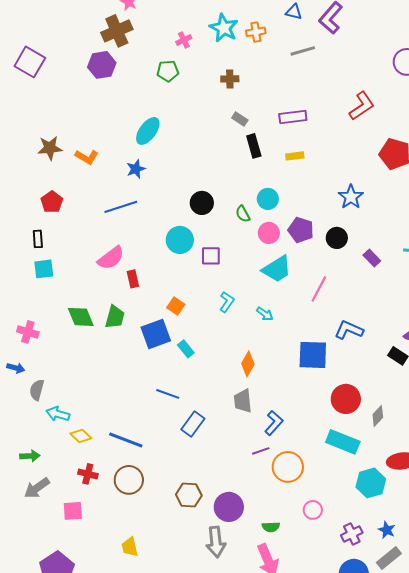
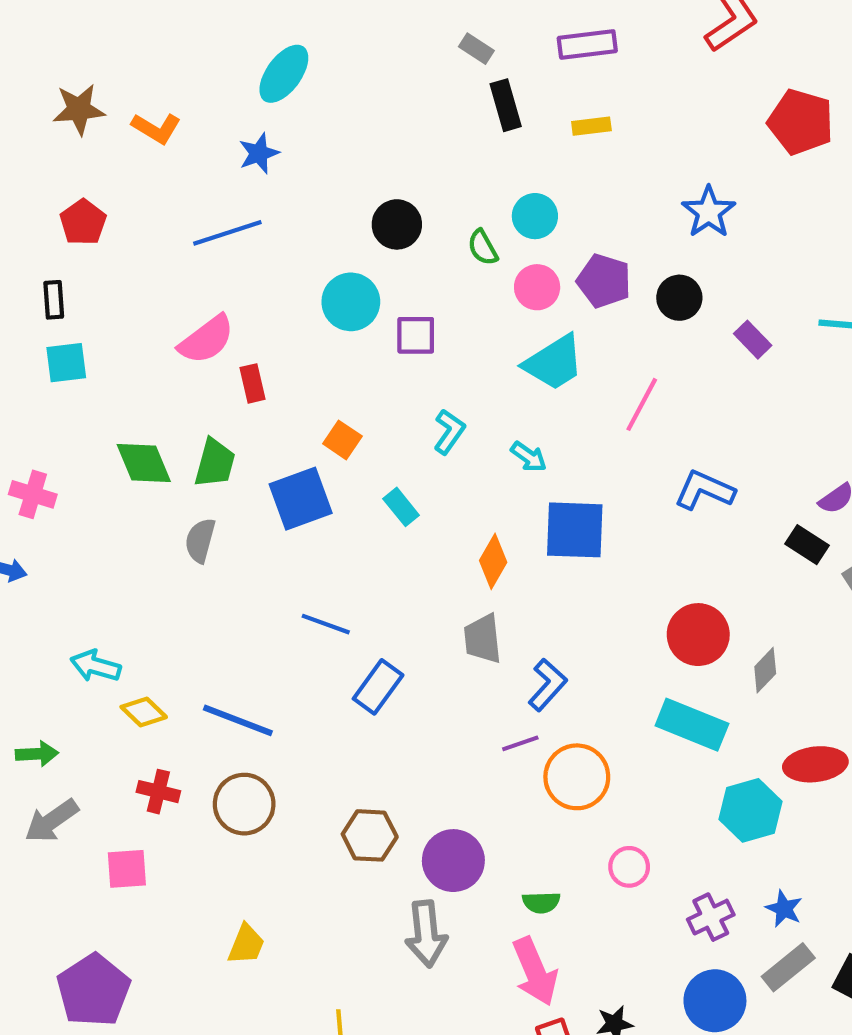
cyan rectangle: (186, 349) -> (401, 507), moved
blue square: (313, 355) -> (575, 530), moved
gray semicircle: (37, 390) -> (200, 540), moved
yellow trapezoid: (130, 547) -> (246, 944), turned -145

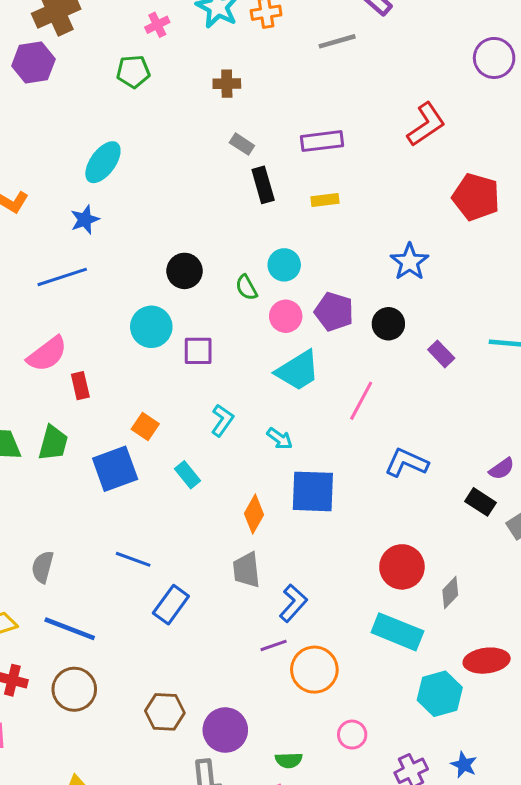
gray semicircle: (200, 540) -> (43, 567), moved

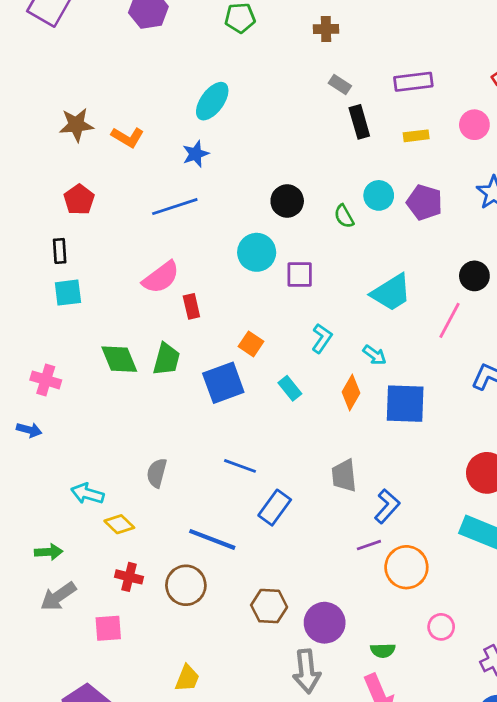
purple pentagon: (334, 312) -> (424, 202), moved
pink circle: (286, 316) -> (474, 125), moved
black circle: (388, 324) -> (474, 276), moved
orange diamond: (254, 514) -> (351, 392), moved
blue line: (70, 629) -> (212, 539), moved

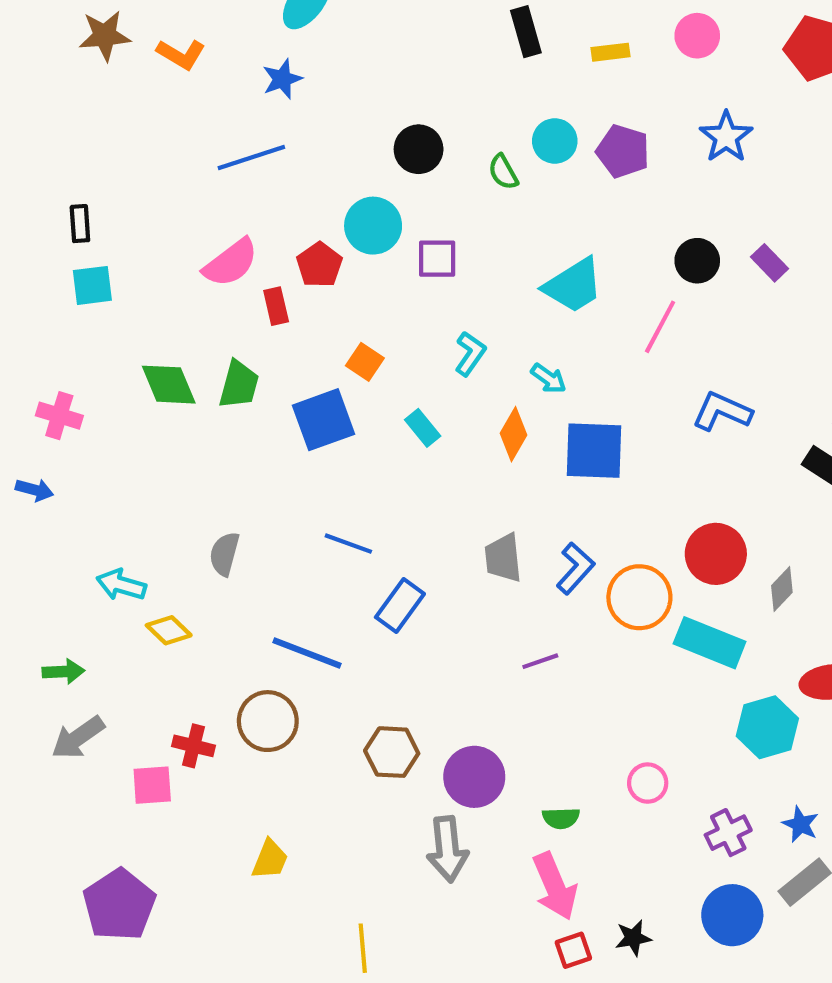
red pentagon: (79, 200) -> (319, 265), moved
blue L-shape: (387, 506) -> (575, 568), moved
orange circle: (406, 567) -> (639, 597), moved
red cross: (129, 577) -> (193, 746), moved

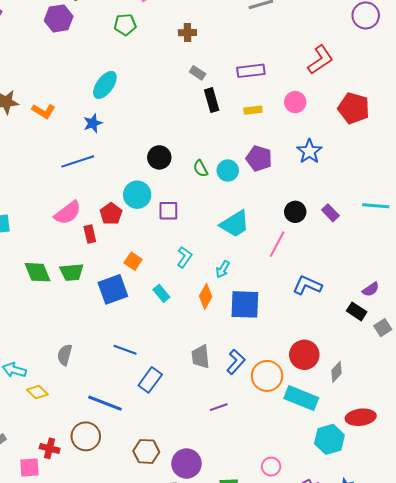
cyan circle: (555, 141) -> (228, 171), moved
cyan arrow: (549, 378) -> (223, 269), turned 84
green trapezoid: (239, 385) -> (72, 272), turned 70

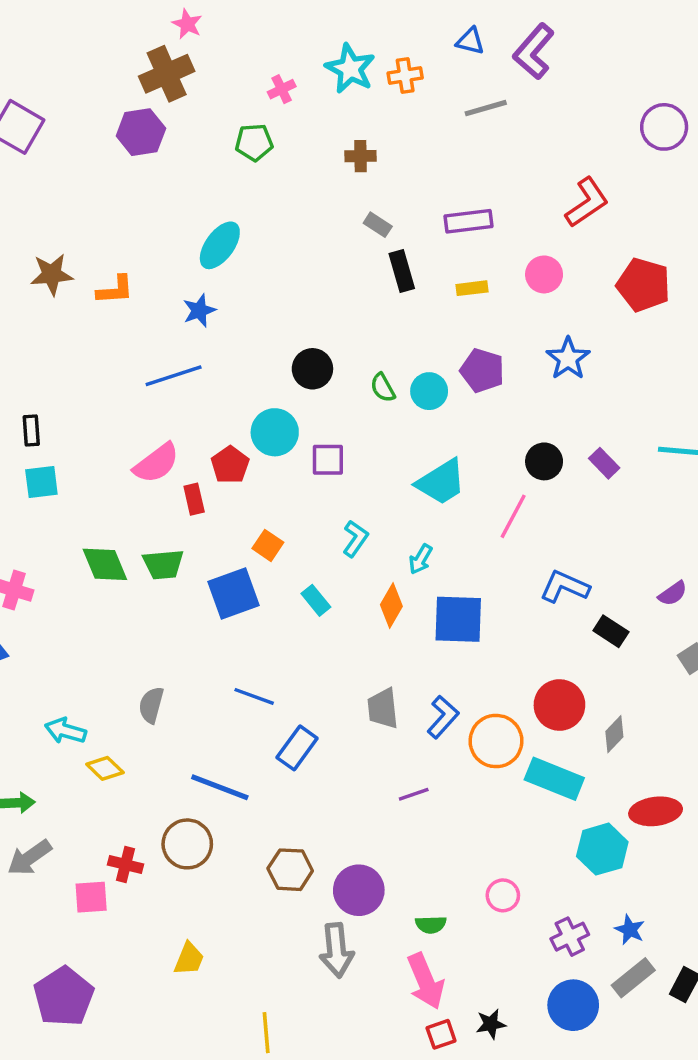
orange L-shape: (43, 111) -> (115, 290), turned -35
black rectangle: (357, 311) -> (611, 631), moved

